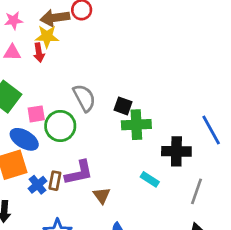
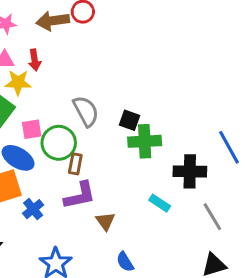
yellow star: (47, 37) -> (18, 83), moved
brown rectangle: (55, 181) -> (75, 164), moved
gray line: (196, 191) -> (212, 217), turned -50

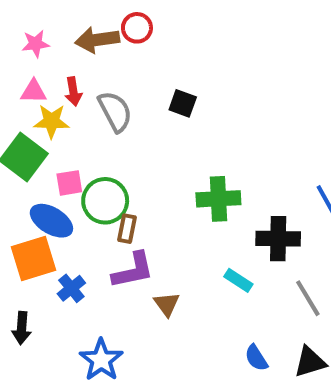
gray semicircle: (86, 111) -> (115, 111), moved
black square: (130, 120) -> (183, 103), moved
blue semicircle: (125, 262) -> (256, 358), moved

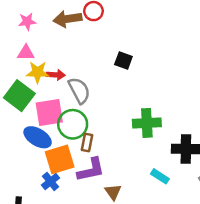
red arrow: (73, 91) -> (56, 75), moved, turned -78
gray semicircle: (115, 111) -> (79, 90), moved
pink square: (69, 183) -> (49, 113), size x1.6
orange square: (34, 258) -> (60, 159), moved

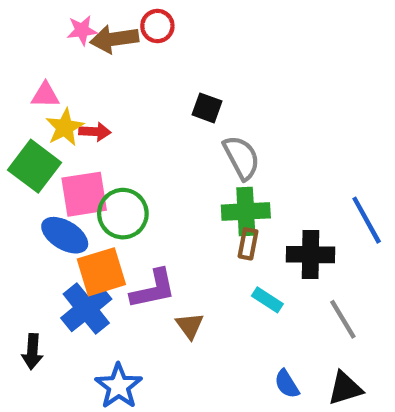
pink star: (27, 21) -> (82, 30), moved
yellow star: (38, 72) -> (65, 127), turned -30
gray semicircle: (79, 90) -> (242, 158), moved
brown rectangle: (87, 142) -> (248, 244), moved
blue cross: (51, 182) -> (86, 308), size x1.6

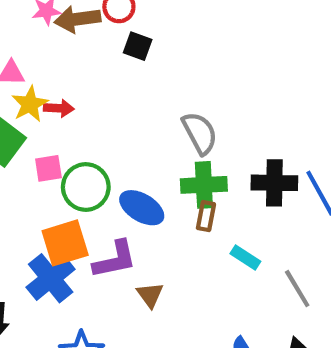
black square: (207, 108) -> (138, 46), moved
pink square: (84, 194) -> (48, 168), size x0.6
blue ellipse: (65, 235) -> (142, 208), moved
black cross: (311, 255) -> (274, 183), moved
cyan rectangle: (267, 300) -> (245, 257), moved

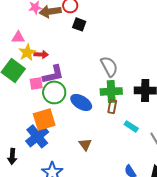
purple L-shape: (115, 260) -> (53, 74), moved

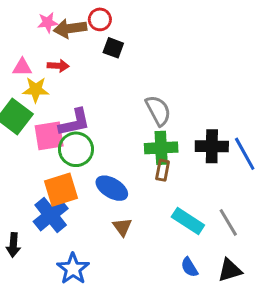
yellow star: (27, 52) -> (36, 90), turned 30
red arrow: (41, 54) -> (58, 66), moved
pink square: (36, 83) -> (49, 136), size x1.5
blue ellipse: (81, 102) -> (112, 188), moved
cyan rectangle: (131, 126) -> (188, 221), moved, size x1.5

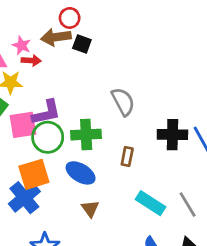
pink star: (48, 22) -> (22, 45), moved, turned 30
brown arrow: (70, 28) -> (56, 37), moved
green cross: (161, 148) -> (86, 135), moved

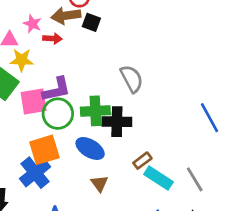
red arrow: (31, 60) -> (52, 38), moved
black cross: (172, 135) -> (117, 122), moved
brown rectangle: (127, 156) -> (142, 161), moved, turned 42

